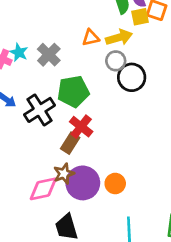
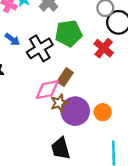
red cross: (81, 127) -> (104, 48), moved
pink diamond: (43, 189) -> (47, 90), moved

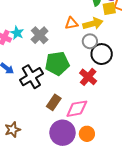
pink diamond: (47, 90) -> (77, 109), moved
brown star: (59, 103) -> (12, 130), moved

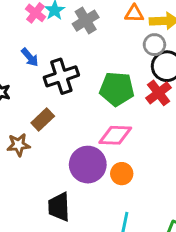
green pentagon: (57, 63) -> (117, 89), moved
red cross: (88, 77) -> (159, 93), moved
brown rectangle: (54, 102) -> (43, 120), moved

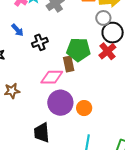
black cross: (61, 76) -> (40, 42), size x0.7
brown rectangle: (43, 120) -> (69, 64), moved, turned -56
pink diamond: (115, 135) -> (52, 77), moved

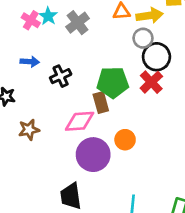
blue arrow: (18, 30) -> (30, 62), turned -40
brown star: (12, 91) -> (29, 130), moved
orange circle: (84, 108) -> (125, 140), moved

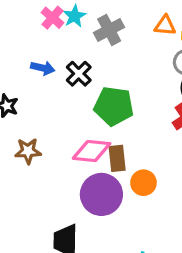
black cross: (61, 76) -> (79, 74), moved, turned -30
green pentagon: (113, 82) -> (114, 106), moved
brown rectangle: (101, 102) -> (117, 158), moved

